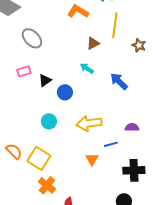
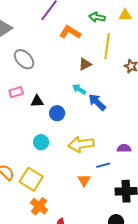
black triangle: (45, 80) -> (37, 101), turned 32
blue arrow: (119, 81) -> (97, 102), moved

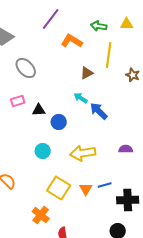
purple semicircle: (124, 148) -> (126, 149), moved
blue line: (103, 165) -> (105, 185), moved
yellow square: (31, 179) -> (59, 188), moved

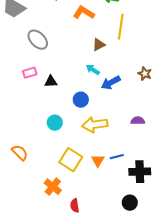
brown star: (133, 75) -> (145, 74), moved
blue arrow: (99, 111) -> (111, 83), turned -72
blue circle: (59, 122) -> (81, 100), moved

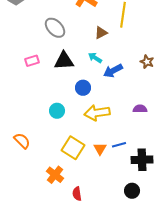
gray ellipse: (38, 40) -> (55, 28), moved
black triangle: (51, 82) -> (64, 61), moved, size x1.5

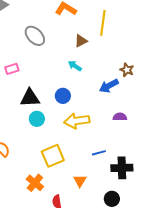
black triangle: (64, 61) -> (30, 98), moved
blue arrow: (113, 71) -> (109, 86), moved
yellow square: (73, 148) -> (53, 156), turned 35
orange triangle: (100, 149) -> (80, 181), moved

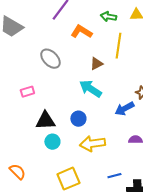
cyan arrow: (75, 66) -> (90, 89), size x1.6

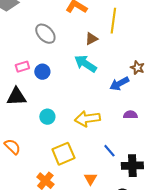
blue circle: (78, 119) -> (42, 72), moved
black triangle: (45, 121) -> (16, 97), moved
blue line: (114, 176) -> (109, 151), turned 64

